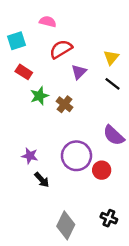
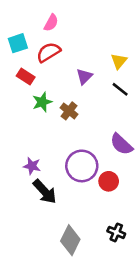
pink semicircle: (48, 22) -> (51, 23), turned 105
red semicircle: (61, 49) -> (49, 52), moved
black arrow: (42, 180) -> (45, 192), size x1.5

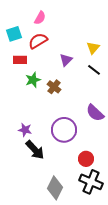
red rectangle: (26, 76) -> (20, 60), turned -32
red circle: (109, 181) -> (86, 159), moved
black cross: (116, 232) -> (91, 182), size x1.6

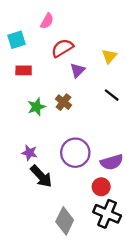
red semicircle: (38, 41) -> (62, 48), moved
black line: (94, 70) -> (112, 95), moved
green star: (33, 80) -> (36, 107), moved
purple semicircle: (95, 113) -> (112, 162), moved, turned -60

